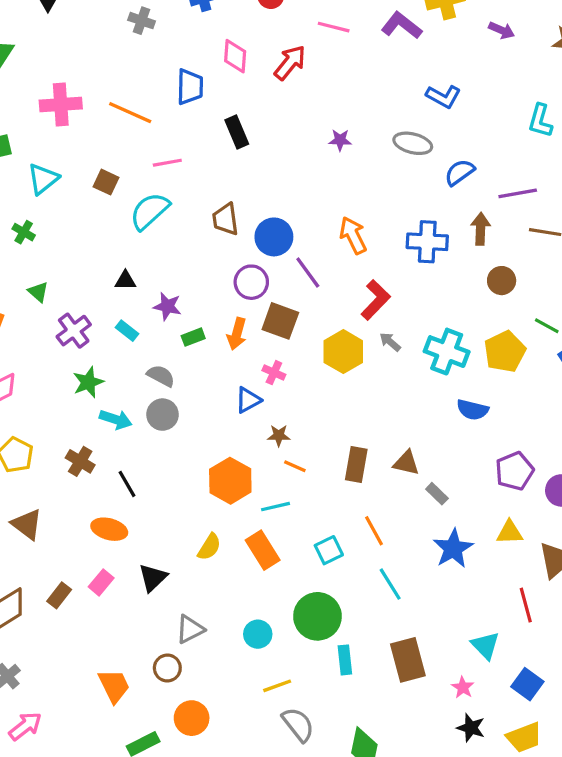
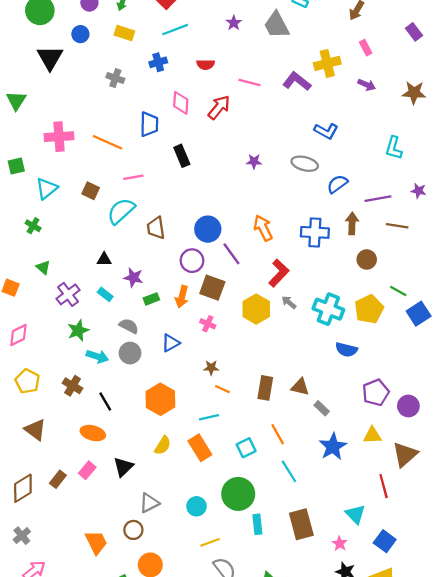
brown trapezoid: (225, 219) -> (156, 228), moved
blue triangle: (248, 400) -> (171, 343), moved
orange hexagon: (230, 481) -> (160, 399), moved

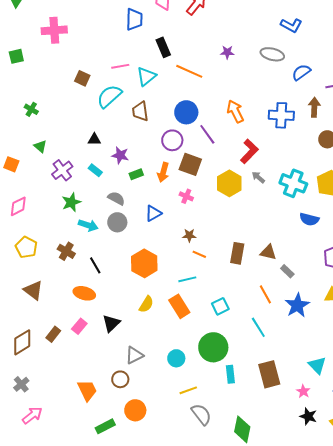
orange line: (107, 142) -> (189, 71), moved
cyan triangle: (47, 188) -> (146, 76), moved
orange line: (278, 434) -> (265, 294), moved

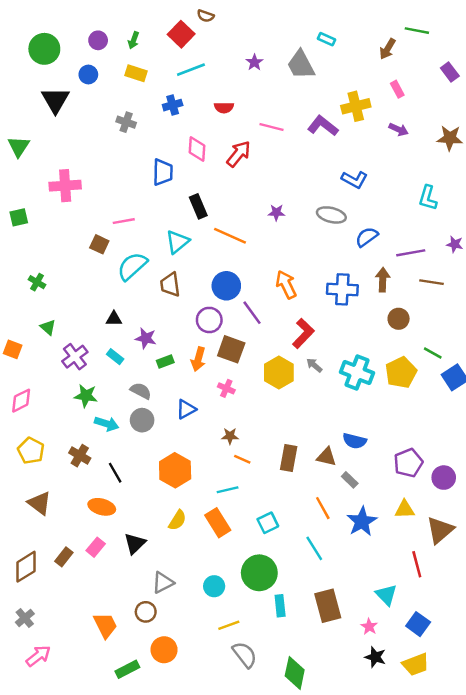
pink line: (120, 66) -> (124, 221), moved
green star: (71, 202) -> (86, 396), turned 30
blue semicircle: (309, 219) -> (355, 441), moved

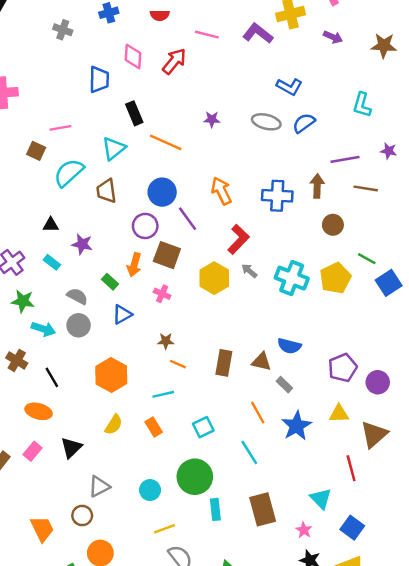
blue semicircle: (367, 237) -> (304, 123), moved
green rectangle: (165, 362) -> (110, 282), moved, turned 63
orange rectangle: (218, 523) -> (154, 427), size x0.7

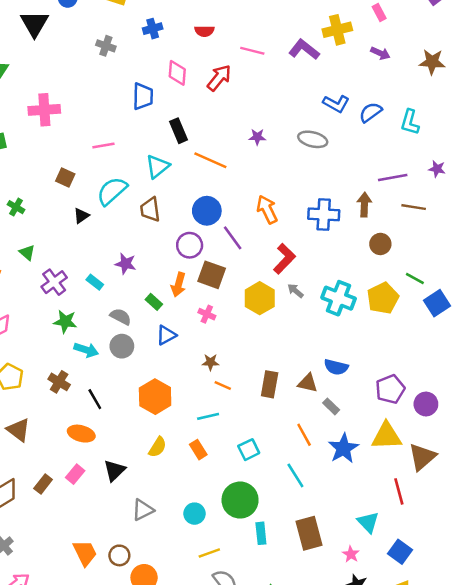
blue semicircle: (304, 123) -> (371, 112), moved
brown square: (36, 151) -> (65, 178), moved
black triangle: (51, 225) -> (81, 216), moved, turned -35
yellow triangle: (339, 414) -> (387, 436), size x1.5
brown circle: (82, 515) -> (119, 555), moved

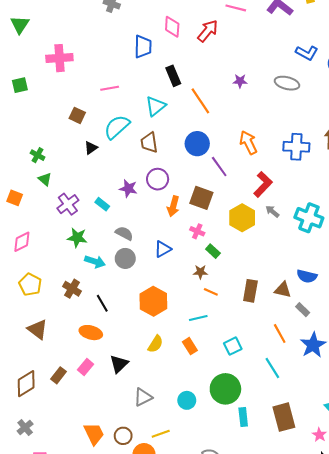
orange line: (210, 160) -> (200, 101), turned 32
green cross: (16, 207) -> (38, 155), moved
purple circle: (190, 245) -> (158, 179), moved
green rectangle: (154, 302) -> (213, 251), moved
yellow line: (209, 553) -> (161, 434), moved

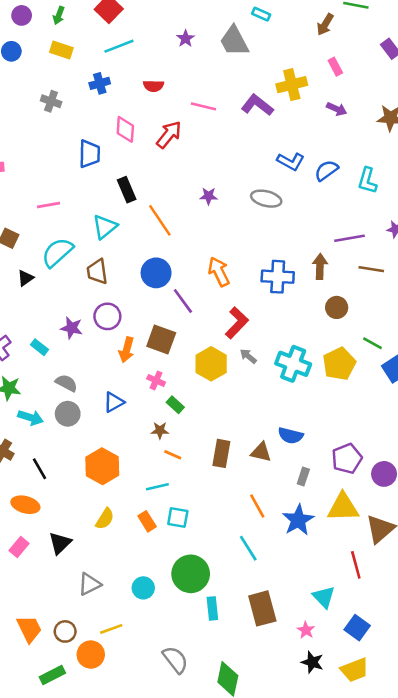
gray rectangle: (303, 310) -> (303, 477), moved, turned 64
cyan square: (233, 346) -> (178, 517), moved, turned 36

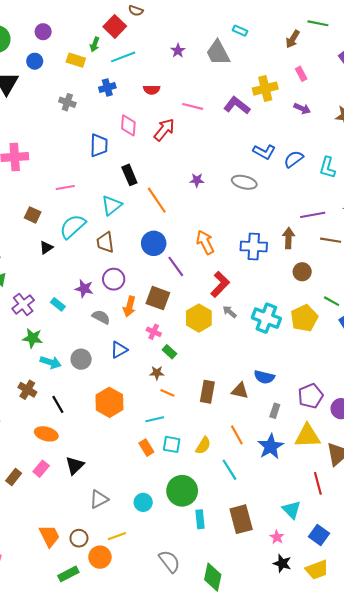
green arrow: (59, 15) -> (95, 44), moved
gray semicircle: (66, 383) -> (101, 317), moved
yellow semicircle: (105, 519) -> (203, 445), moved

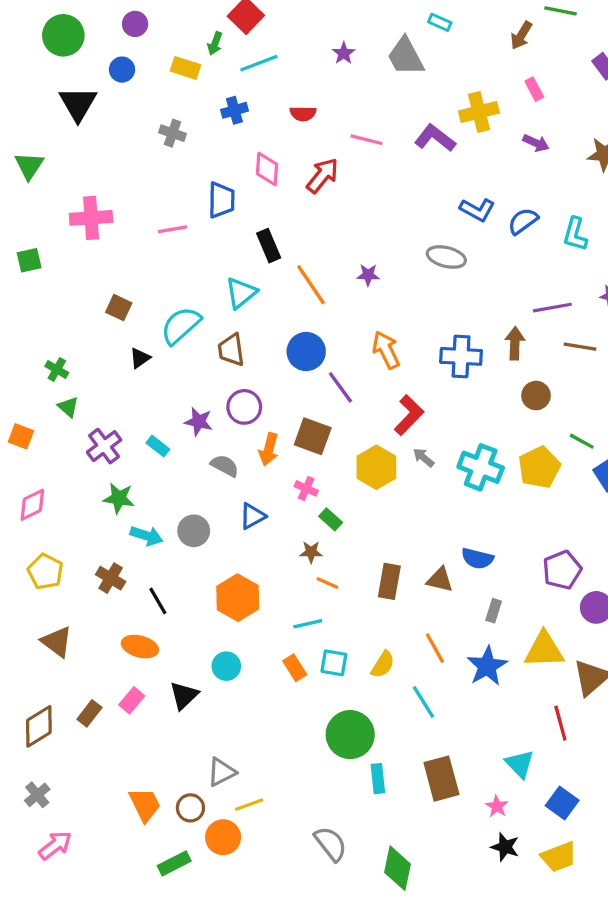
purple star: (197, 180) -> (368, 275), moved
pink line: (65, 188) -> (173, 229), moved
purple pentagon: (311, 396) -> (562, 570), moved
gray triangle: (99, 499) -> (221, 772), moved
cyan circle: (143, 502) -> (226, 666), moved

